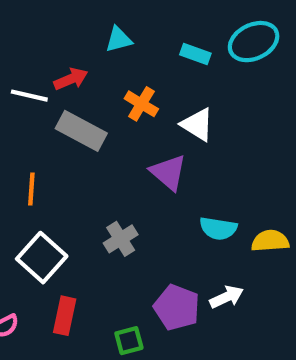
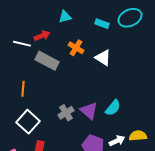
purple triangle: (168, 172) -> (89, 111), moved
cyan semicircle: (218, 228) -> (113, 108), turned -60
yellow semicircle: (270, 241) -> (138, 136), moved

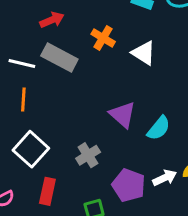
white line: (22, 44) -> (22, 64), moved
purple triangle: (89, 111) -> (123, 115), moved
gray cross: (66, 113) -> (88, 155), moved

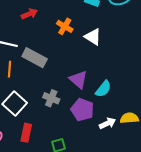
gray rectangle: (59, 57) -> (35, 58), moved
gray cross: (88, 155) -> (51, 98), moved, turned -35
purple pentagon: (129, 185) -> (82, 110), moved

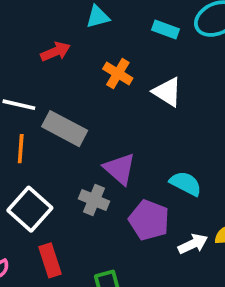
purple triangle: (78, 80) -> (120, 169), moved
cyan semicircle: (103, 89) -> (186, 183), turned -102
red rectangle: (26, 133) -> (50, 260), turned -30

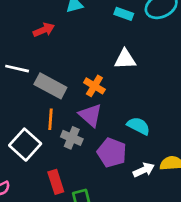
orange cross: (118, 74) -> (94, 86), moved
white triangle: (167, 92) -> (125, 59), turned -35
orange line: (21, 149) -> (50, 119), moved
red rectangle: (50, 260) -> (56, 182), moved

